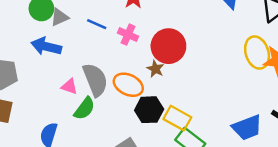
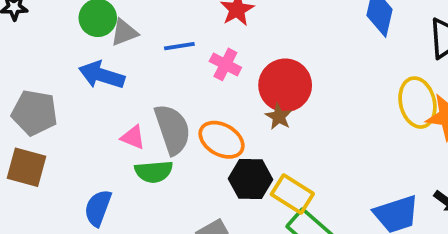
blue line: (97, 24) -> (179, 46), turned -36
brown star: (155, 69) -> (279, 117), moved
green semicircle: (84, 108) -> (154, 172), turned 45

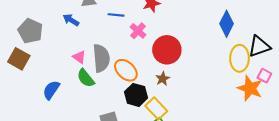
blue arrow: (102, 75) -> (71, 20), size x0.7
yellow ellipse: (417, 103) -> (239, 58), moved
brown star: (279, 117) -> (163, 79), moved
green semicircle: (154, 172) -> (86, 78), turned 42

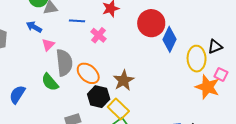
blue diamond: (227, 24) -> (170, 39), moved
black triangle: (259, 46) -> (215, 47), size x0.7
red circle: (167, 50) -> (151, 23), moved
pink triangle: (79, 57) -> (48, 45), moved, turned 40
brown star: (163, 79) -> (124, 80), size x1.5

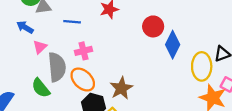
red circle: (151, 23) -> (153, 26), size x0.7
pink cross: (99, 35) -> (83, 51), moved, turned 35

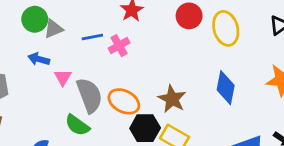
blue diamond: (173, 45) -> (226, 88), moved
pink cross: (83, 51) -> (119, 46), moved
yellow ellipse: (202, 66) -> (226, 28), moved

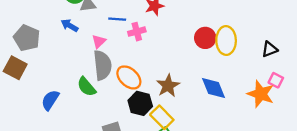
red circle: (189, 16) -> (205, 38), moved
pink triangle: (63, 77) -> (99, 41), moved
blue diamond: (226, 88) -> (213, 88), turned -48

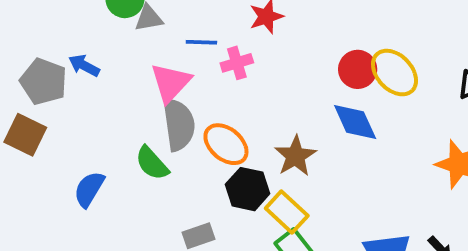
blue arrow: (70, 25) -> (84, 65), moved
yellow ellipse: (226, 40) -> (395, 73), turned -40
pink triangle: (99, 41) -> (171, 83), size x1.6
blue diamond: (213, 88) -> (355, 122), moved

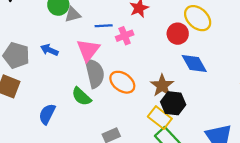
blue arrow: (84, 65) -> (49, 50), moved
red circle: (358, 69) -> (178, 34), moved
yellow ellipse: (395, 73) -> (198, 18), moved
black hexagon: (248, 189) -> (173, 103), moved

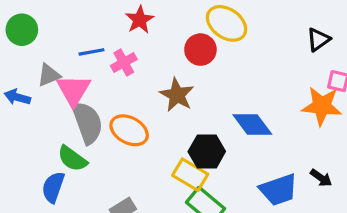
gray triangle: (73, 15) -> (49, 75), moved
blue diamond: (194, 63) -> (252, 125), moved
brown star: (162, 86) -> (177, 95), moved
blue semicircle: (47, 114) -> (53, 187), moved

